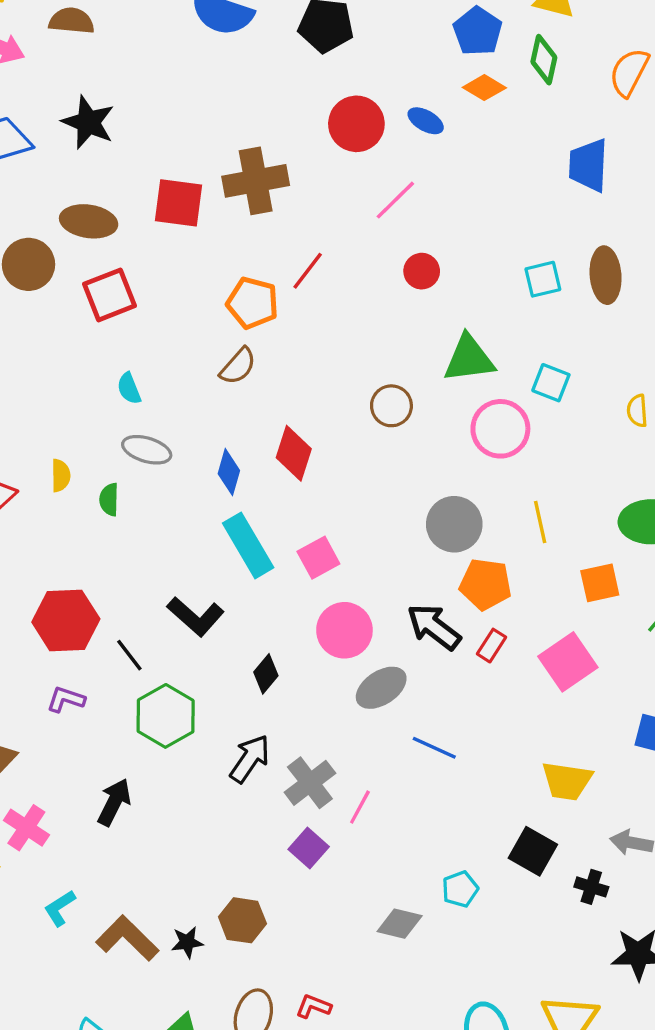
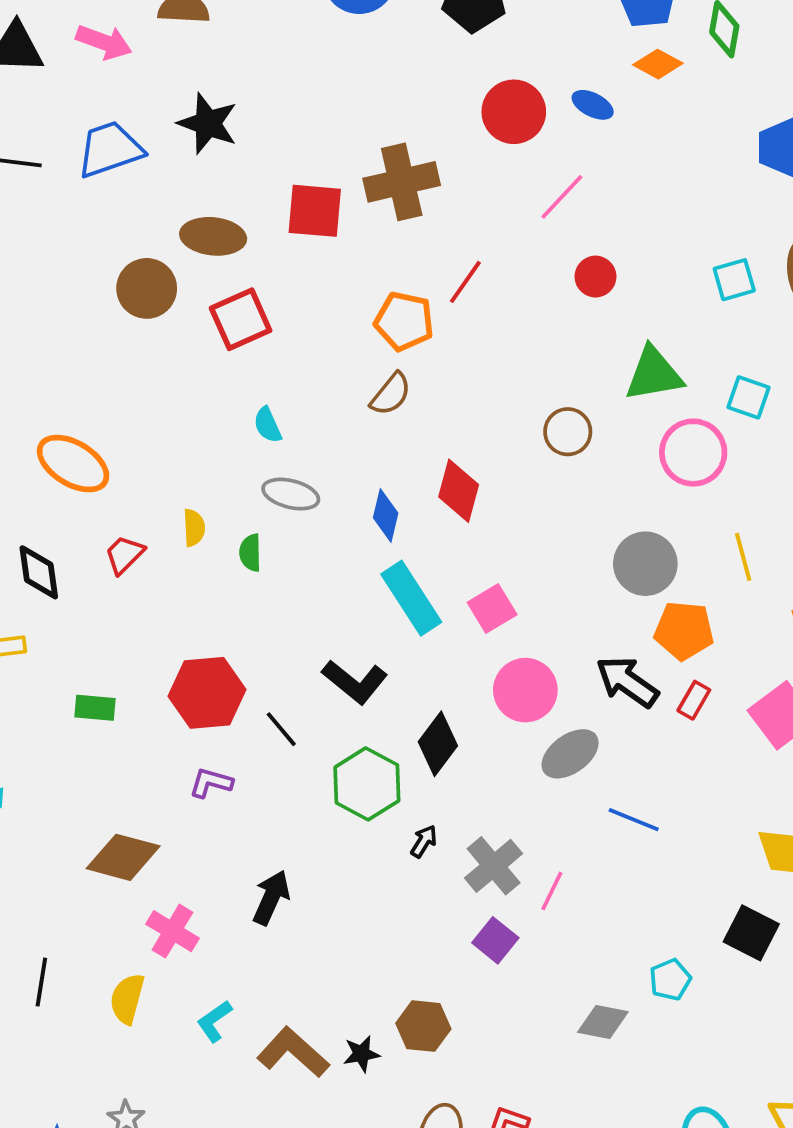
black diamond: (266, 674) -> (438, 744), size x1.4
green hexagon: (166, 716) -> (367, 784), moved
black arrow: (250, 759) -> (424, 841), size x0.6

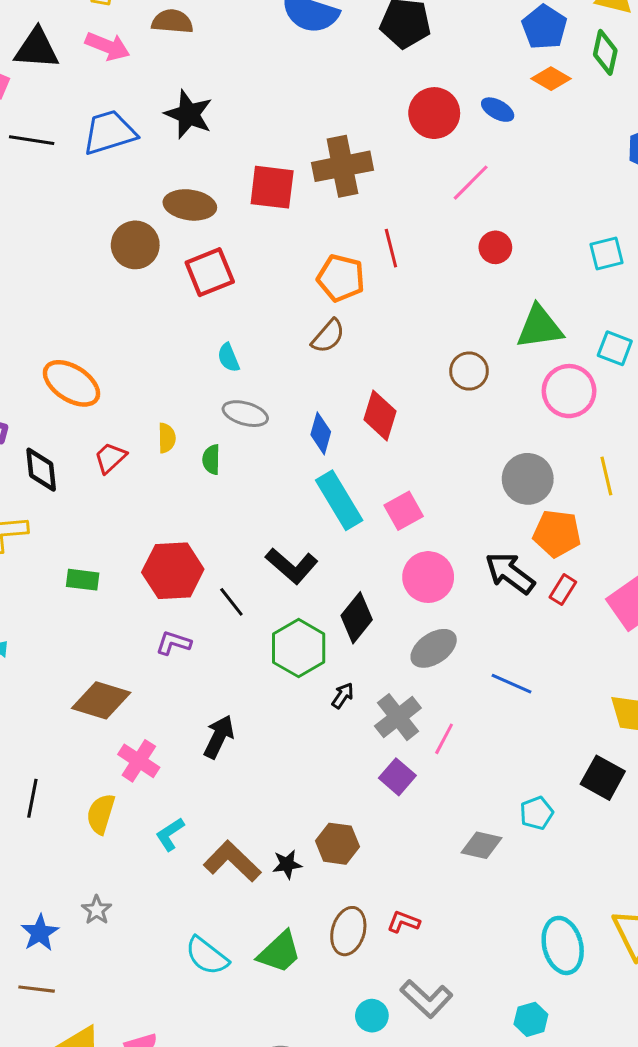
red line: (465, 282) -> (391, 248), turned -51
gray ellipse: (570, 754) -> (434, 648), moved

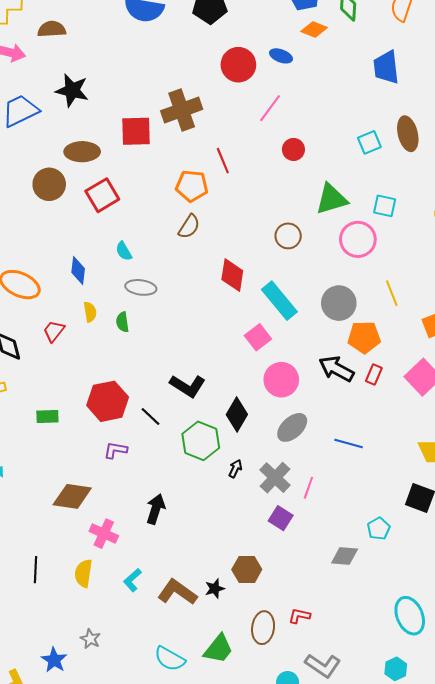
blue diamond: (321, 433) -> (78, 270), moved
cyan rectangle: (339, 500) -> (279, 301), moved

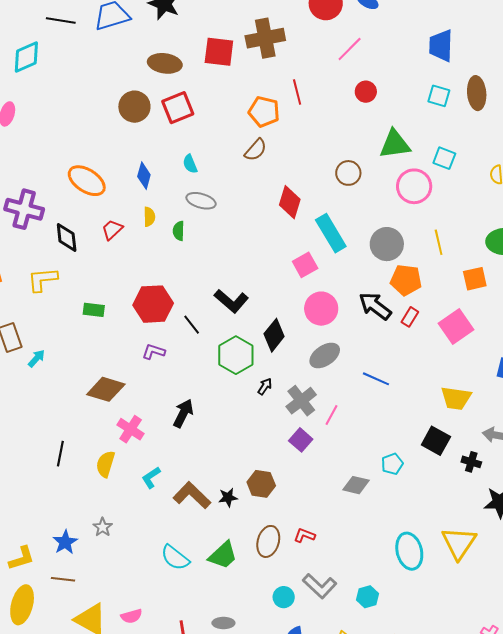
blue trapezoid: (386, 67) -> (441, 46), moved
cyan square: (369, 142) -> (439, 96), turned 30
brown circle: (49, 184) -> (134, 107), moved
cyan hexagon: (396, 669) -> (368, 597), moved

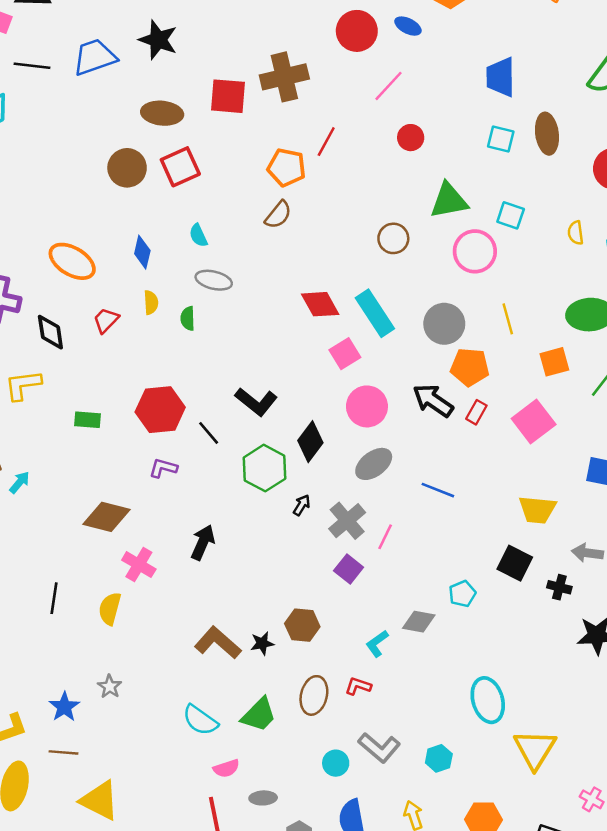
red line: (297, 92) -> (326, 142), turned 45
red diamond: (290, 202) -> (320, 304), moved, turned -44
cyan L-shape: (151, 477) -> (377, 644), moved
yellow triangle: (459, 543) -> (535, 749), moved
pink semicircle: (132, 616) -> (226, 768), moved

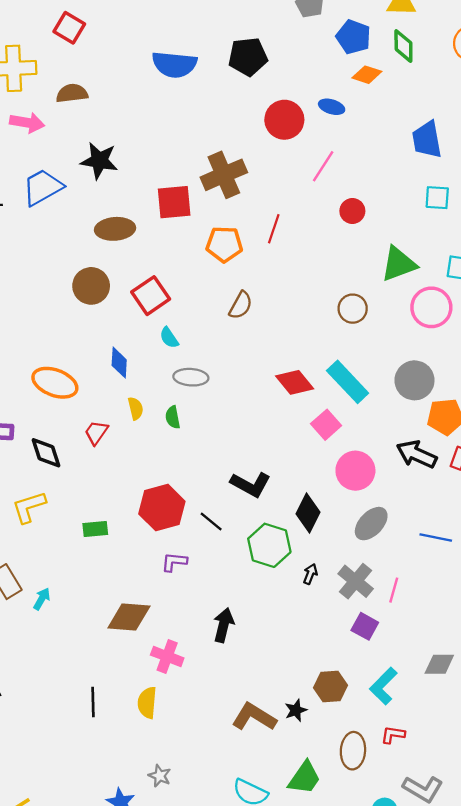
red square: (180, 167) -> (151, 296), moved
orange pentagon: (287, 167) -> (224, 244), moved
cyan L-shape: (377, 644) -> (383, 686), moved, size x1.4

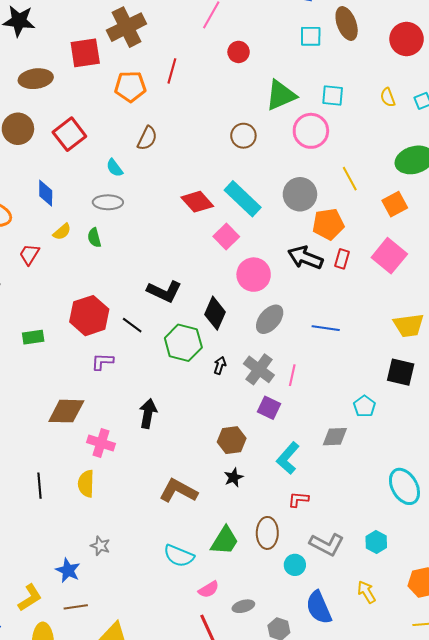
cyan semicircle: (169, 338) -> (115, 168), moved
yellow semicircle: (136, 408) -> (62, 232), turned 66
brown hexagon: (331, 687) -> (232, 440), moved
black star: (296, 710) -> (234, 477), moved
brown ellipse: (353, 751) -> (267, 533), moved

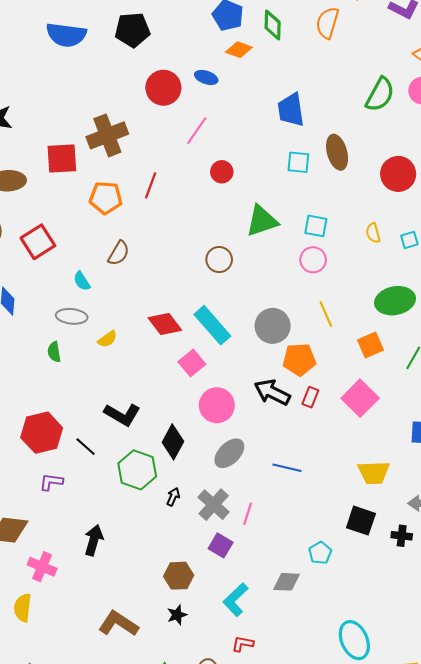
pink circle: (311, 131) -> (313, 260), moved, size x0.7
yellow semicircle: (62, 232) -> (107, 339), moved

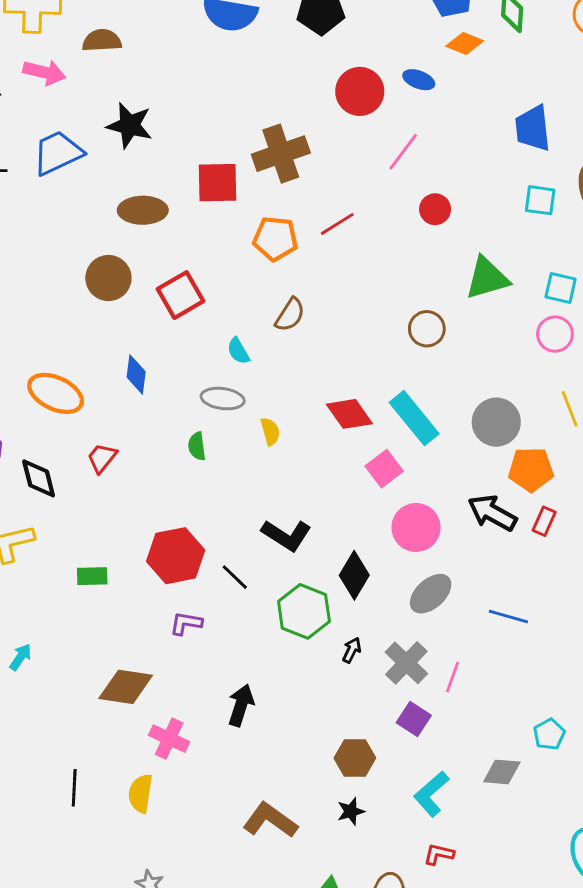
red line: (151, 185) -> (337, 224), turned 35
yellow semicircle: (107, 339) -> (270, 432), turned -72

